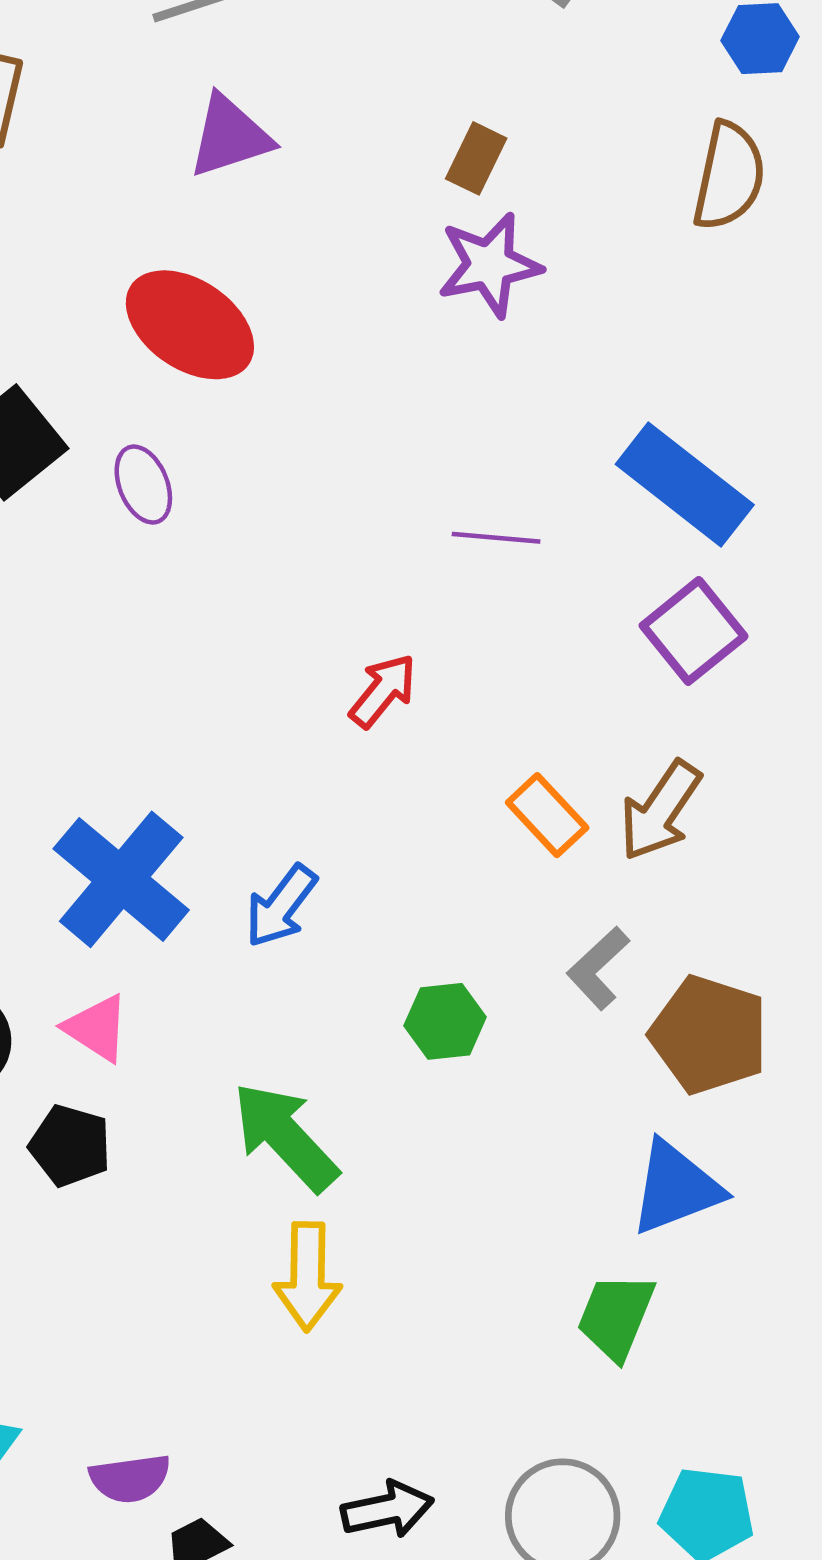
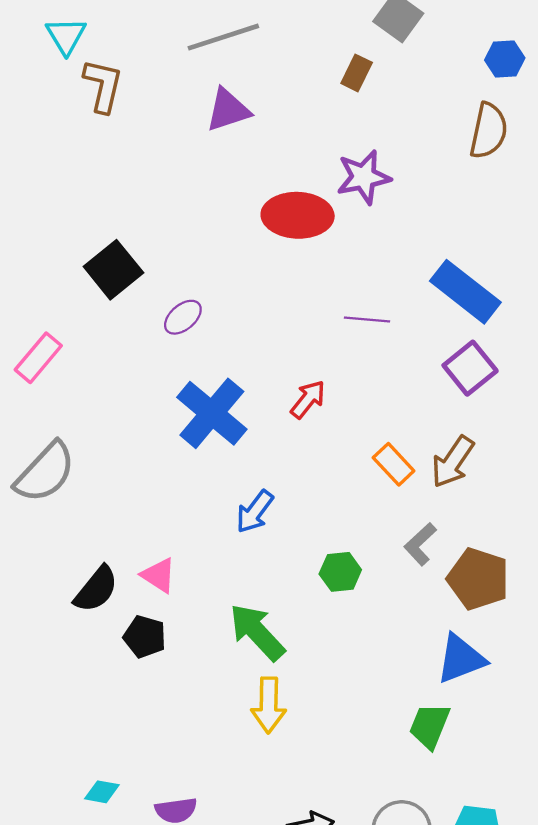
brown rectangle: (476, 158) -> (357, 73), moved
red ellipse: (190, 325) -> (298, 215), moved, turned -32
purple ellipse: (143, 485) -> (183, 317), moved, turned 72
blue cross: (121, 879) -> (212, 413), moved

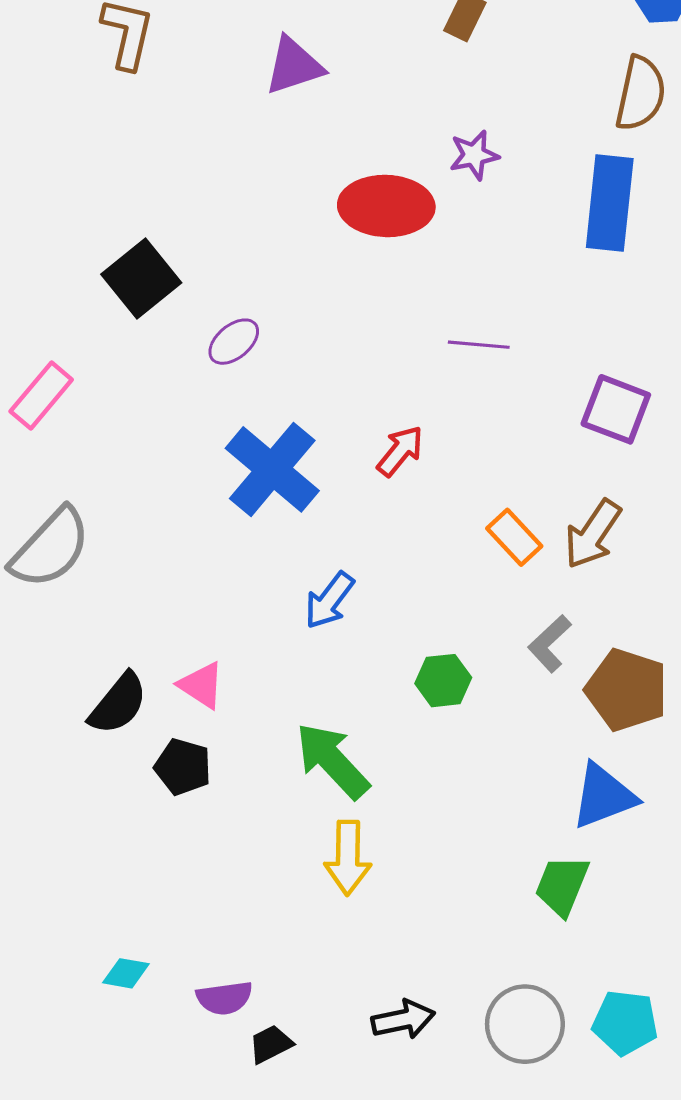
purple star: (364, 177) -> (474, 155), size x0.7
blue rectangle: (465, 292) -> (610, 203), moved, turned 58
purple square: (470, 368) -> (616, 409), turned -30

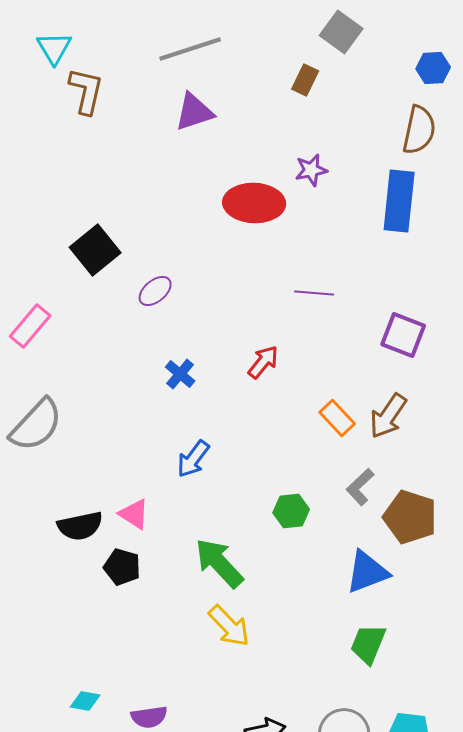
blue cross: (272, 469) -> (180, 374), size x0.5
blue arrow: (329, 600) -> (193, 459), moved
black semicircle: (118, 704) -> (80, 526), turned 39
blue triangle: (604, 796) -> (367, 572), moved
yellow arrow: (348, 858) -> (229, 626), turned -45

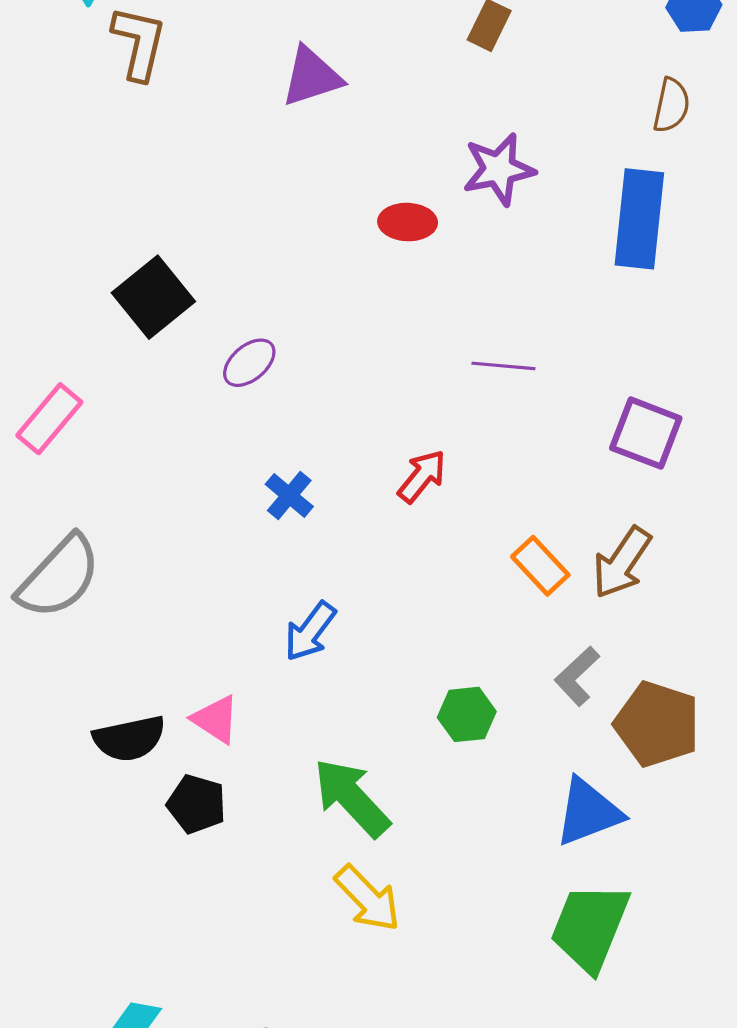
brown semicircle: (419, 130) -> (671, 105), size x0.7
purple star: (311, 170) -> (499, 169), size x1.4
red ellipse: (254, 203) -> (408, 222), size x0.6
green trapezoid: (368, 644) -> (590, 927), size x1.4

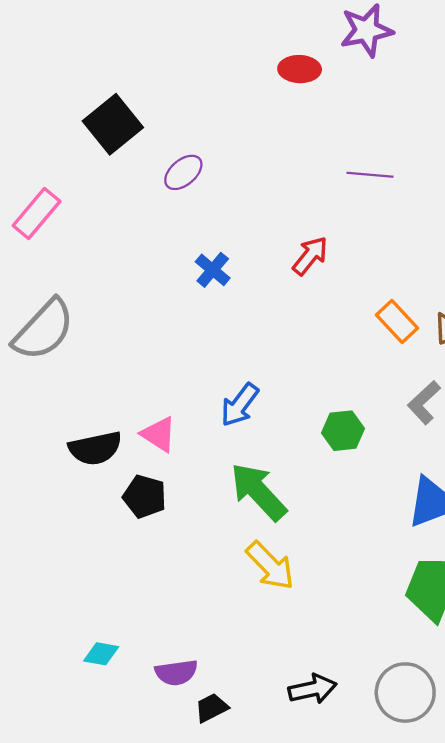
blue arrow: (310, 631) -> (240, 405), moved

